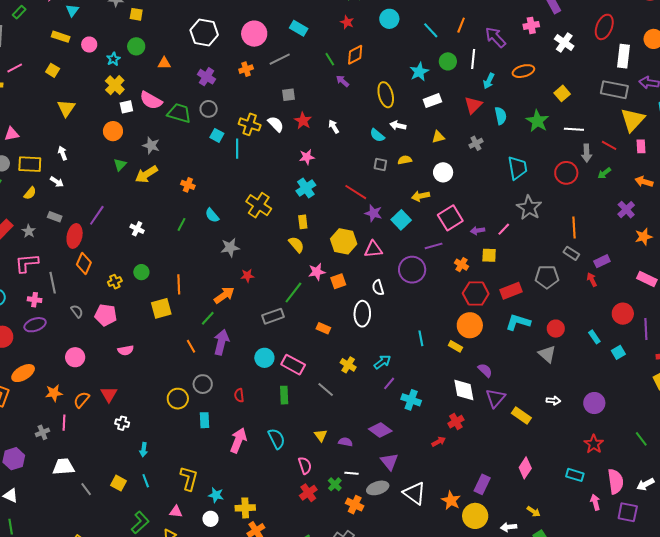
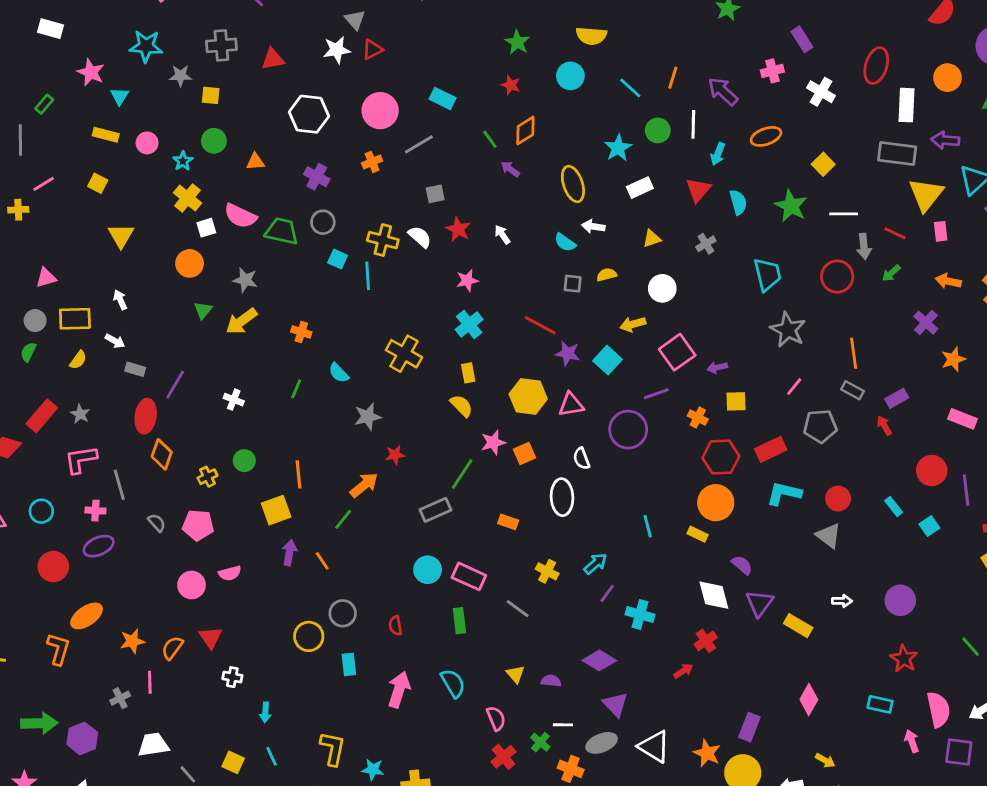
gray rectangle: (55, 217) -> (135, 369), moved
pink line: (504, 229) -> (794, 387), moved
purple arrow: (221, 342) -> (289, 553), moved, size x0.7
pink circle: (75, 357) -> (192, 585), moved

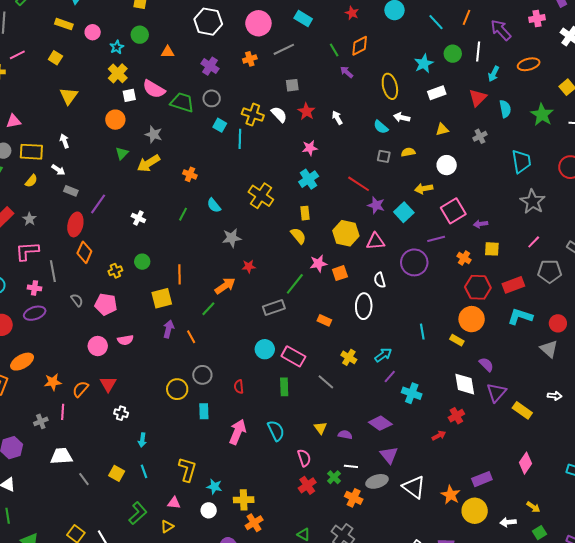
purple rectangle: (749, 727) -> (482, 479), turned 42

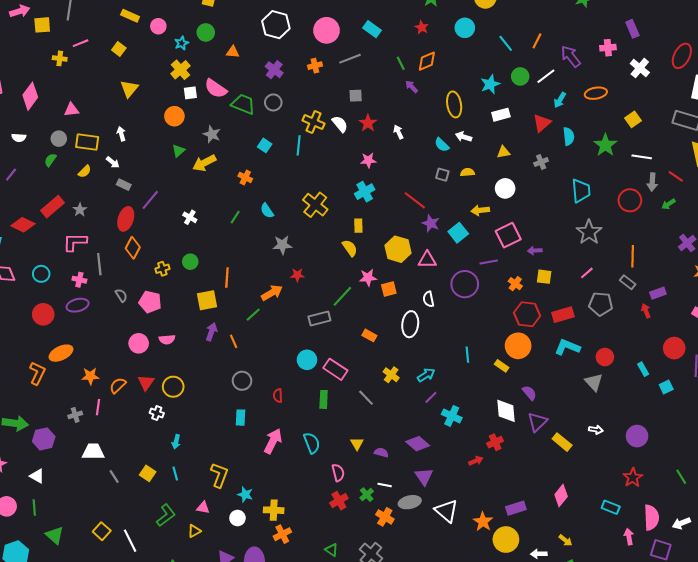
white line: (478, 51) -> (546, 76), turned 42
cyan square: (220, 125) -> (265, 145), moved
yellow circle: (177, 389) -> (173, 387), moved

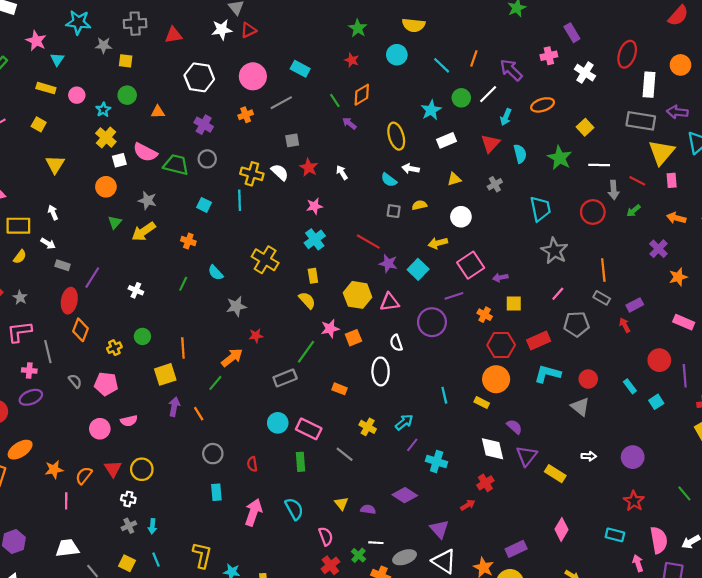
gray cross: (75, 415) -> (129, 526), moved
purple triangle: (424, 477) -> (439, 529), moved

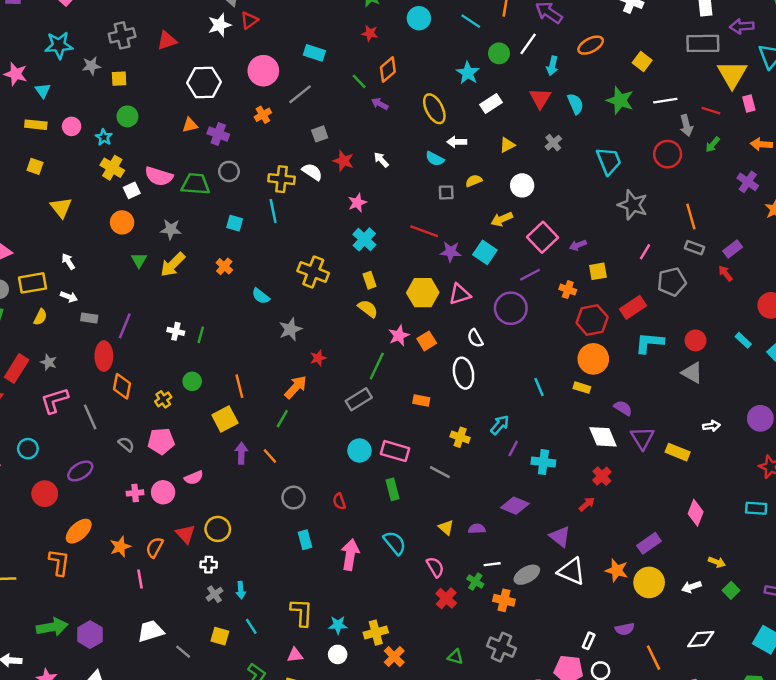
orange triangle: (158, 112) -> (190, 125), moved
orange cross: (188, 241) -> (224, 266), turned 32
green line: (183, 284) -> (201, 335), moved
pink cross: (29, 371) -> (135, 493), moved

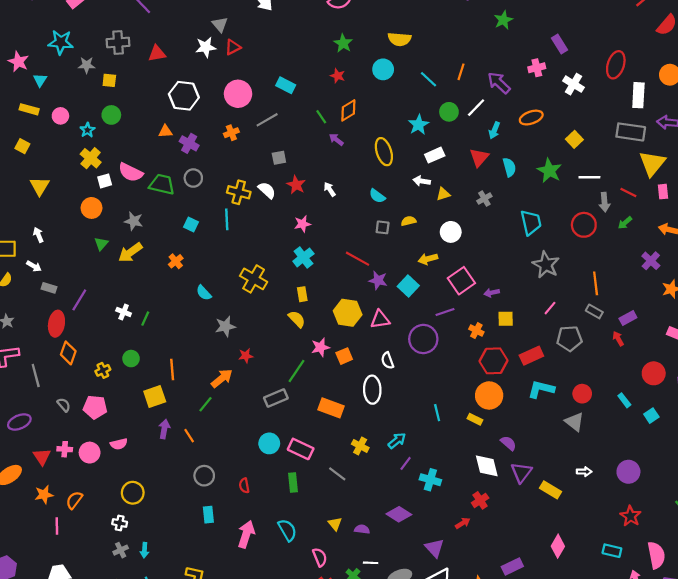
white arrow: (457, 142) -> (422, 181), moved
orange rectangle: (421, 400) -> (331, 408), size x1.6
red triangle: (185, 534) -> (42, 457), moved

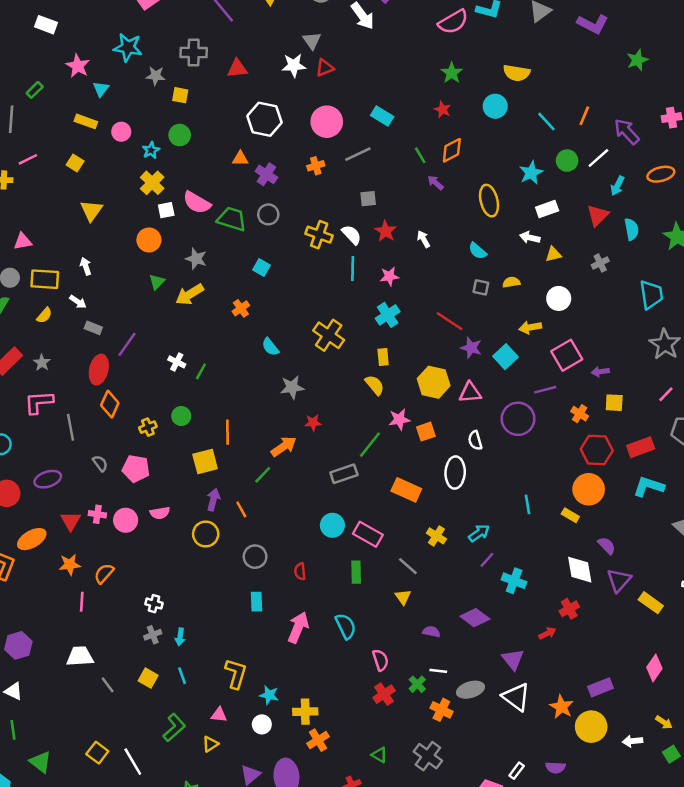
cyan line: (227, 219) -> (353, 268), moved
yellow circle: (133, 493) -> (206, 534), moved
yellow triangle: (335, 524) -> (403, 597), moved

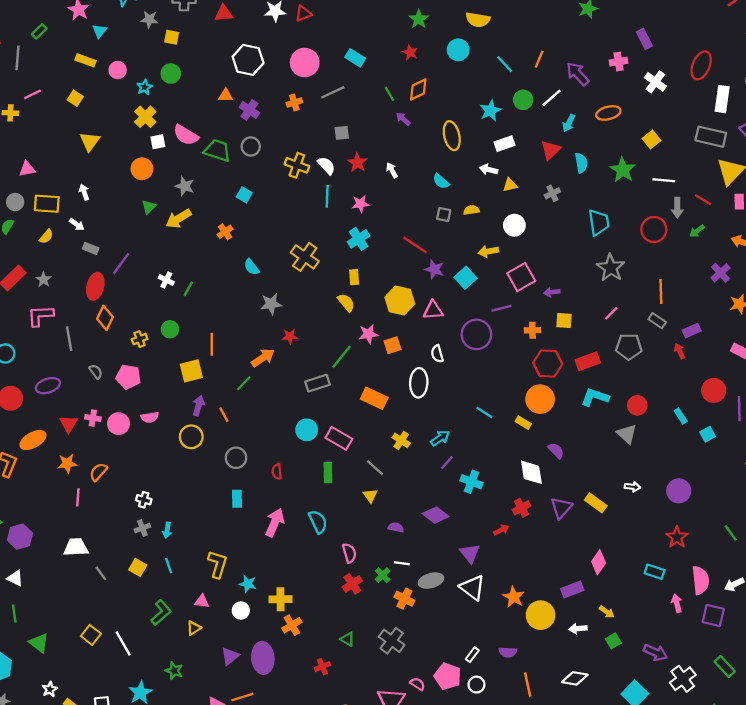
orange cross: (580, 414) -> (532, 330), turned -35
cyan line: (528, 504) -> (484, 412), turned -48
purple triangle: (619, 580) -> (561, 508), moved
purple rectangle: (600, 687) -> (572, 590), moved

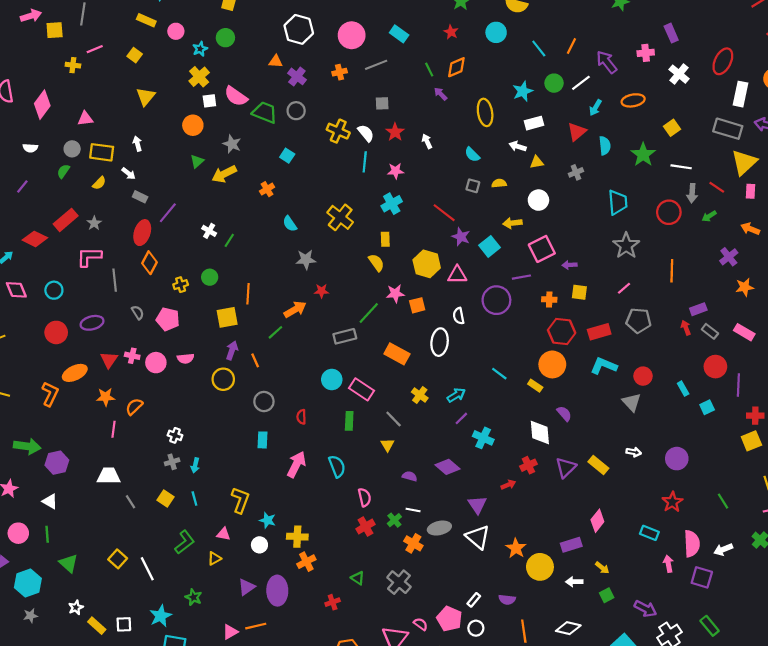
gray rectangle: (657, 321) -> (710, 331), moved

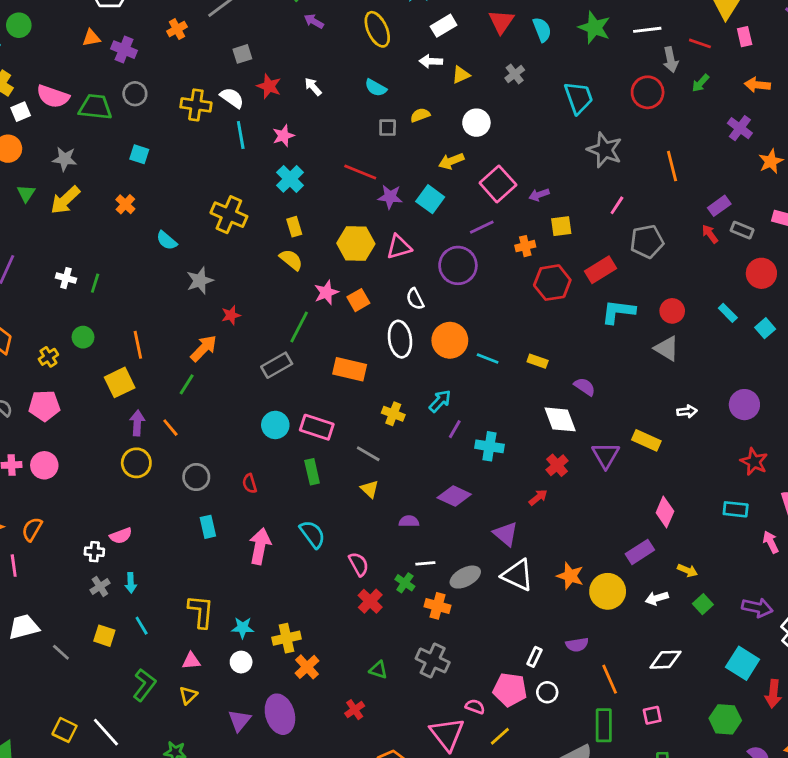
pink semicircle: (186, 358) -> (121, 536), moved
orange circle: (552, 364) -> (450, 340), moved

